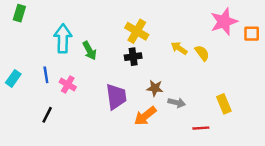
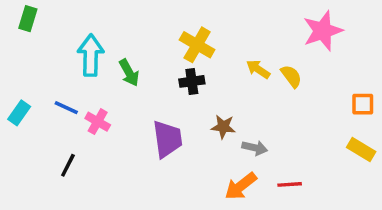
orange square: (252, 34) -> (363, 104), moved
blue line: (46, 75) -> (66, 108), turned -56
yellow rectangle: (224, 104) -> (361, 149), moved, turned -36
orange arrow: (145, 116) -> (241, 186), moved

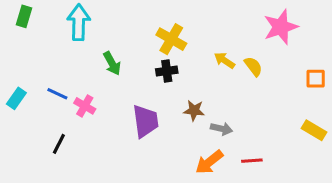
cyan arrow: (91, 55) -> (79, 22), moved
orange square: (363, 104) -> (316, 79), moved

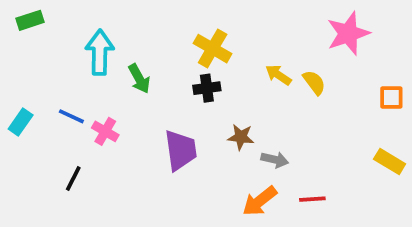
green rectangle: (24, 16) -> (30, 20), turned 55
cyan arrow: (79, 22) -> (100, 52), moved

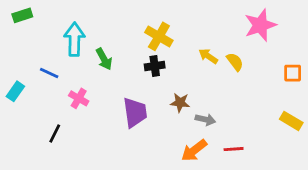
blue line: (71, 116) -> (49, 73), moved

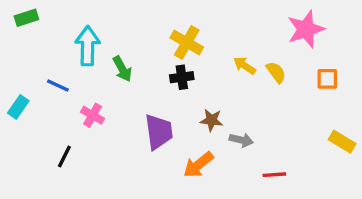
orange square: (293, 73) -> (327, 79), moved
orange arrow: (194, 150) -> (198, 165), moved

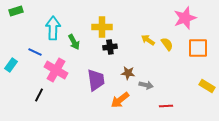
yellow cross: (187, 42) -> (102, 27), moved, turned -30
orange square: (327, 79) -> (198, 48), size x1.5
pink cross: (93, 115) -> (56, 70), size x1.6

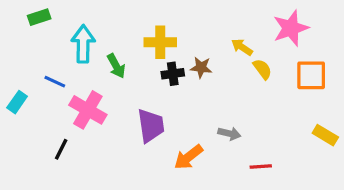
green rectangle: (16, 11) -> (39, 17), moved
yellow arrow: (148, 40) -> (242, 47), moved
brown star: (128, 73) -> (201, 67), moved

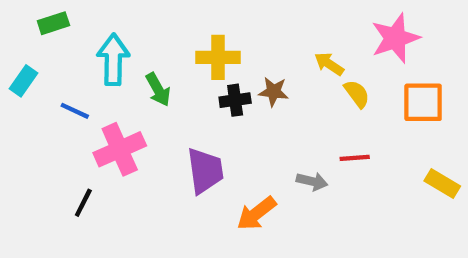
cyan rectangle: (17, 102) -> (24, 81), moved
pink cross: (88, 110) -> (120, 149), turned 36
red line: (261, 167) -> (355, 158), moved

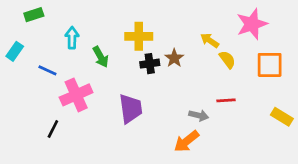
cyan arrow: (113, 60) -> (72, 38), size x0.7
brown star: (274, 92) -> (174, 58), turned 30
orange arrow: (256, 213) -> (186, 141), moved

